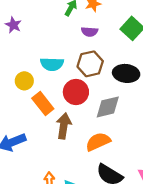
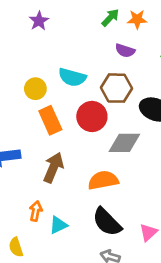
brown arrow: (64, 126) -> (53, 168), moved

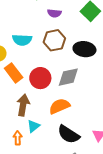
red circle: (92, 116) -> (40, 78), moved
cyan triangle: (58, 225) -> (33, 126), moved

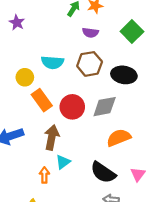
orange semicircle: (59, 106) -> (119, 138), moved

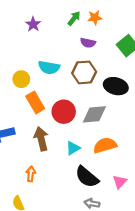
purple star: (17, 23) -> (33, 24), moved
brown arrow: (52, 137) -> (41, 139), turned -30
cyan triangle: (63, 162) -> (73, 148), moved

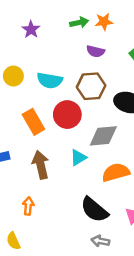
green arrow: (74, 18) -> (79, 23), turned 40
yellow circle: (21, 79) -> (13, 76), moved
red circle: (64, 112) -> (67, 115), moved
cyan triangle: (73, 148) -> (78, 158), moved

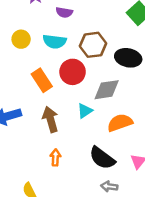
purple semicircle: (96, 51) -> (64, 12), moved
orange arrow: (28, 206) -> (55, 157), moved

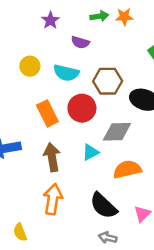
orange arrow: (55, 157) -> (53, 199), size x1.6

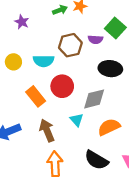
purple semicircle: (80, 42) -> (95, 39), moved
brown hexagon: (108, 81) -> (70, 45), moved
cyan triangle: (90, 152) -> (77, 120), turned -32

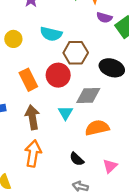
purple semicircle: (95, 39) -> (104, 18), moved
brown hexagon: (70, 45) -> (76, 53), moved
cyan semicircle: (43, 61) -> (51, 34), moved
black semicircle: (96, 160) -> (77, 159), size x0.6

